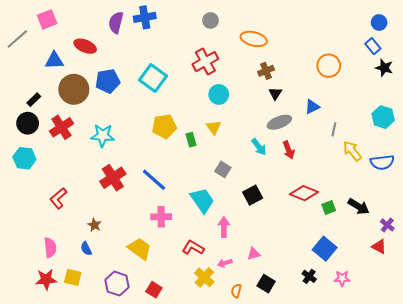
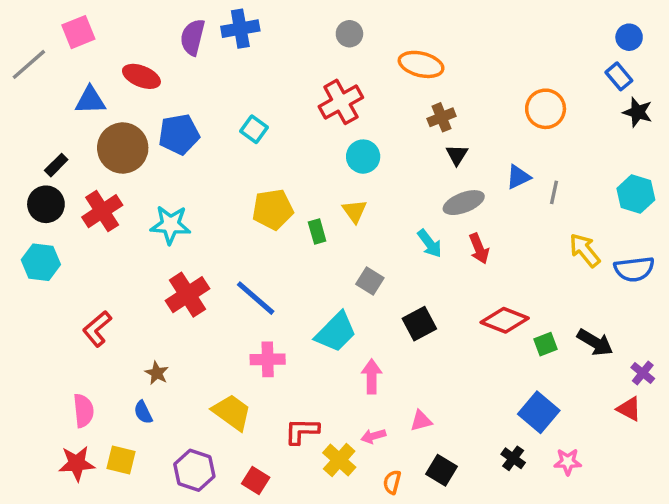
cyan square: (153, 78) -> (254, 129), size x0.6
gray line: (334, 129) -> (554, 192), moved
cyan trapezoid: (202, 200) -> (336, 332), turned 80
red L-shape: (193, 248) -> (302, 431), moved, turned -30

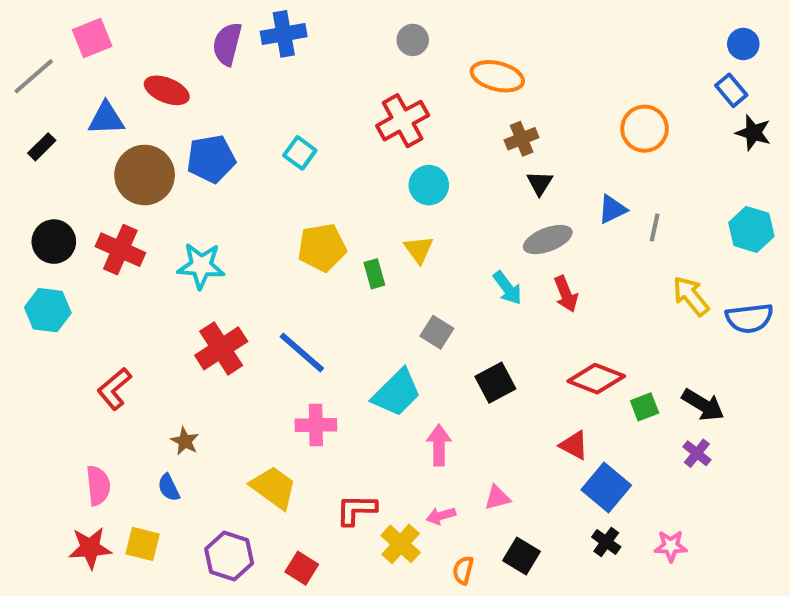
black rectangle: (56, 165) -> (42, 147), moved
red cross: (102, 211) -> (120, 250), turned -33
purple cross: (643, 373) -> (697, 453), moved
red triangle: (629, 409) -> (574, 445), moved
blue square: (539, 412) -> (606, 488), moved

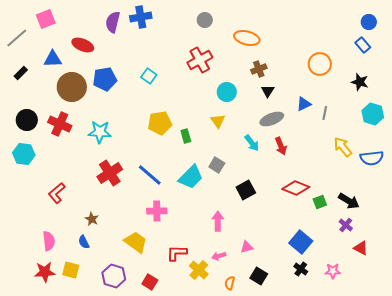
black star: (753, 133) -> (360, 82), moved
cyan circle: (429, 185) -> (227, 92), moved
yellow triangle: (419, 250) -> (218, 121), moved
cyan trapezoid: (397, 393) -> (191, 177), moved
red triangle: (574, 445) -> (361, 248), moved

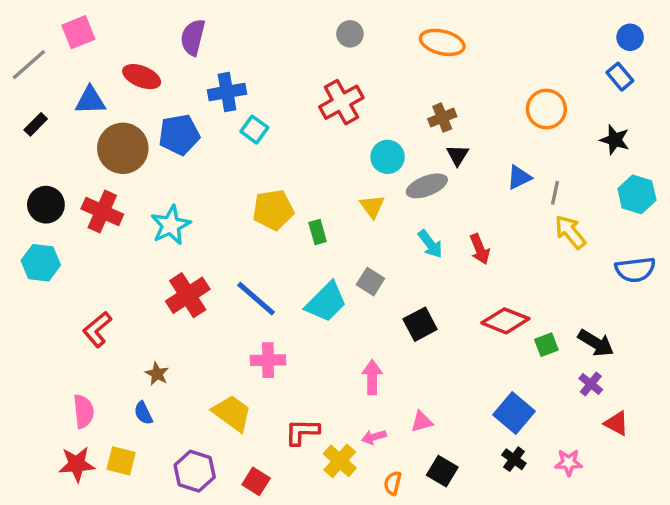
blue cross: (141, 17) -> (227, 92), moved
orange ellipse: (247, 38) -> (442, 42), moved
gray ellipse: (272, 119) -> (427, 186), moved
cyan star: (100, 132) -> (171, 225), turned -30
yellow arrow: (343, 147) -> (570, 232), moved

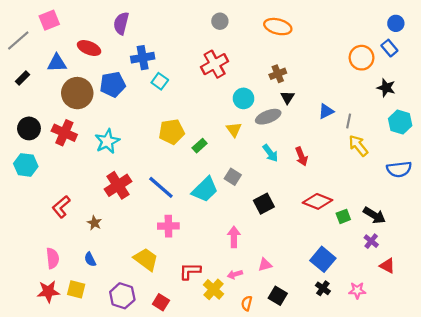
orange circle: (546, 109) -> (362, 58), moved
green rectangle: (318, 232) -> (200, 146), turned 64
brown star: (157, 374) -> (94, 223), moved

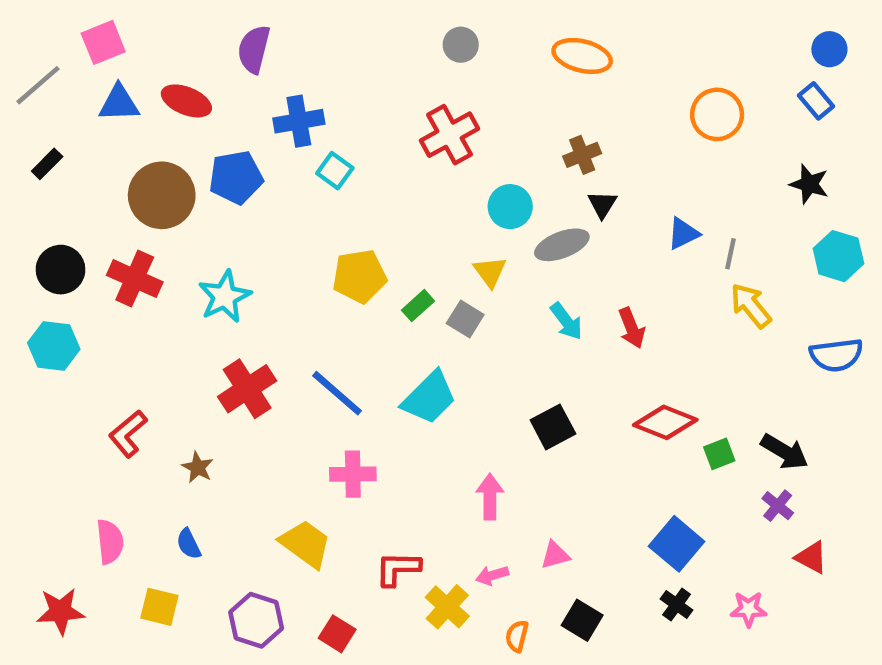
orange circle: (362, 58) -> (717, 114), moved
blue triangle: (57, 63) -> (119, 103), moved
gray square: (233, 177) -> (465, 319), moved
red star: (48, 292) -> (61, 611), moved

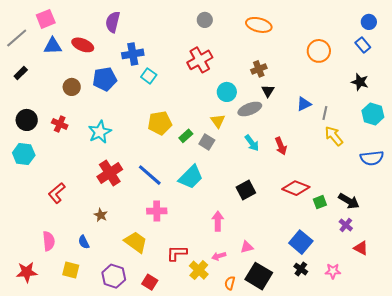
brown circle: (162, 195) -> (72, 87), size x0.6
red cross: (135, 279) -> (60, 124), size x0.7
brown star: (198, 467) -> (101, 215), moved
black square: (582, 620) -> (259, 276), size x1.5

